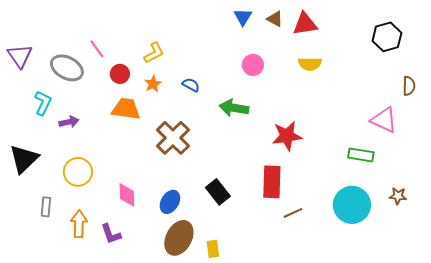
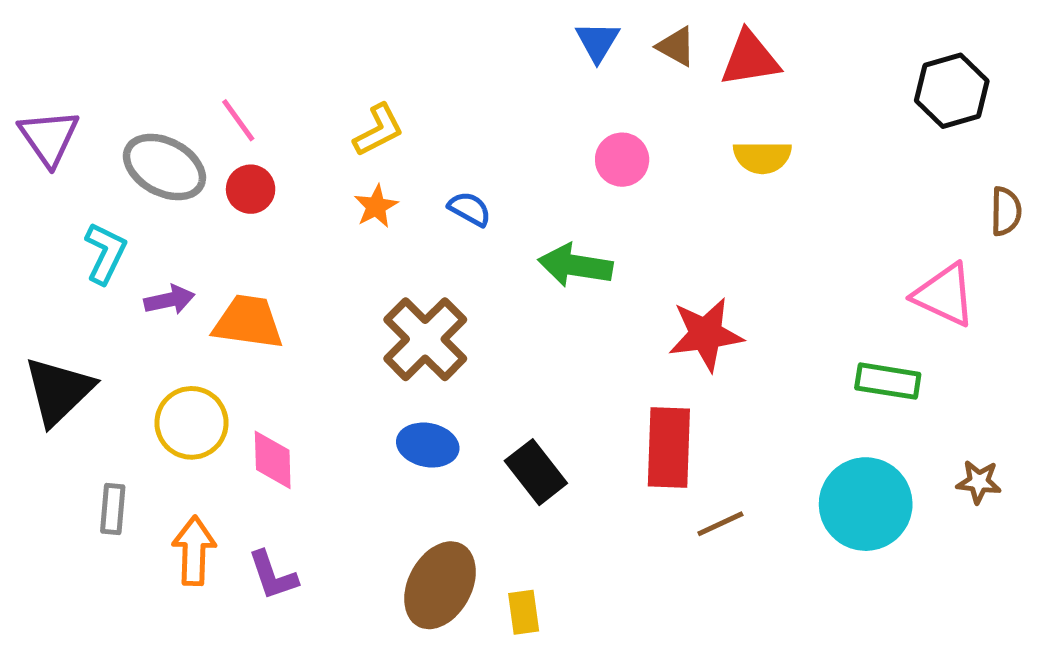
red circle: (120, 74) -> (251, 189), moved
orange trapezoid: (126, 109) -> (248, 322), moved
pink diamond: (127, 195) -> (273, 460), moved
blue ellipse: (170, 202) -> (428, 445), moved, turned 70

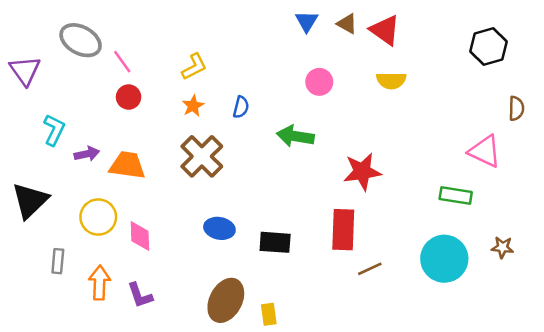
red triangle: (750, 59) -> (385, 30), turned 44
gray ellipse: (164, 167) -> (81, 40), moved
blue semicircle: (470, 209) -> (241, 107), turned 75
brown cross: (425, 339) -> (202, 156), moved
black rectangle: (536, 472) -> (275, 242), turned -48

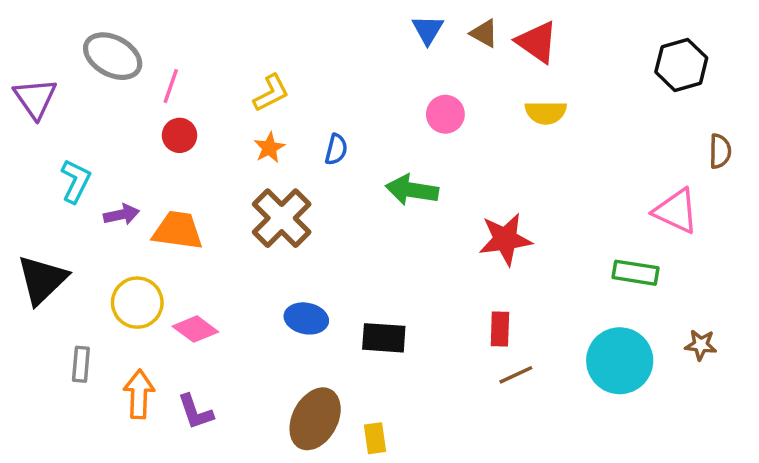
pink line: (122, 62) -> (171, 86), turned 55
red rectangle: (343, 230) -> (500, 329), moved, size x0.6
pink diamond: (140, 236) -> (195, 329), turned -52

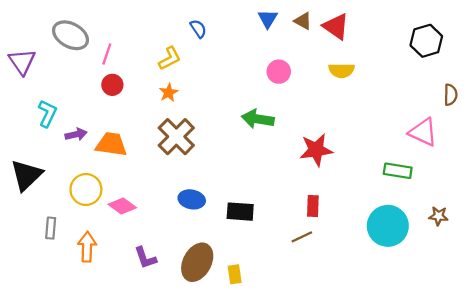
blue semicircle: (336, 149) -> (198, 29), moved, turned -48
brown line: (516, 375) -> (302, 237), moved
purple L-shape: (195, 412) -> (145, 258), moved

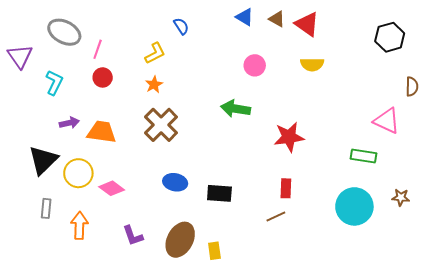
blue triangle: (268, 19) -> (245, 17), turned -30
cyan L-shape: (47, 113) -> (54, 83), moved
black triangle: (26, 175) -> (43, 160), moved

